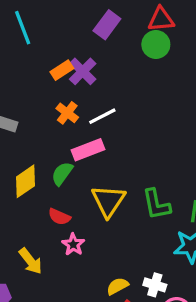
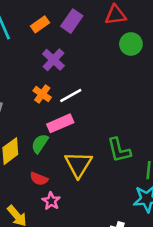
green circle: (156, 44) -> (131, 44), moved
orange rectangle: (62, 70) -> (40, 24), moved
green L-shape: (156, 204) -> (119, 150), moved

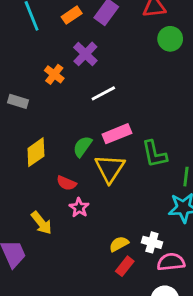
orange cross: (42, 94) -> (54, 74), moved
pink rectangle: (60, 123) -> (117, 134), moved
green semicircle: (40, 144) -> (82, 147), moved

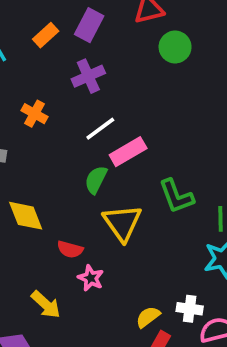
purple cross: (85, 54) -> (88, 76), moved, turned 30
pink rectangle: (117, 134) -> (128, 152), moved
green semicircle: (82, 147) -> (96, 180), moved
yellow diamond: (36, 152) -> (26, 216), turned -68

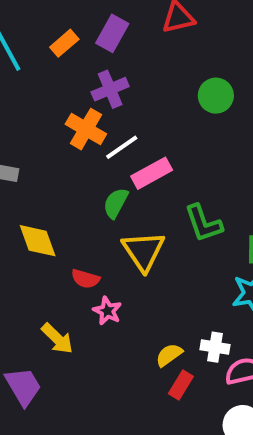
green circle: (175, 47) -> (216, 96), moved
orange cross: (34, 114) -> (86, 129), moved, size x1.4

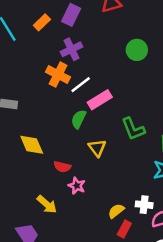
yellow triangle: (143, 251) -> (97, 148), size x0.7

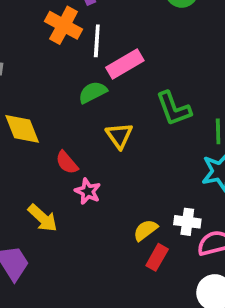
white line: (81, 85) -> (97, 41), turned -50
green semicircle: (79, 119) -> (93, 92), turned 36
red semicircle: (62, 167) -> (67, 162), turned 35

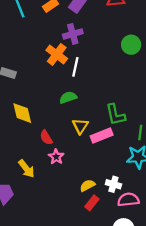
pink rectangle: (125, 64) -> (102, 135), moved

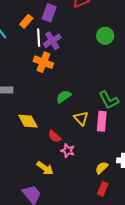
white line: (75, 67) -> (39, 38), moved
pink rectangle: (102, 135) -> (102, 121), turned -48
red rectangle: (92, 203) -> (103, 189), moved

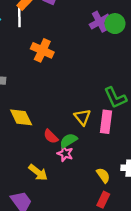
white line: (39, 38) -> (19, 17), moved
purple cross: (52, 41) -> (100, 22), moved
green semicircle: (64, 97) -> (69, 140), moved
yellow semicircle: (102, 168) -> (103, 175), turned 96

